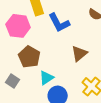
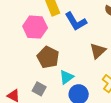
gray square: (12, 81) -> (39, 89), moved

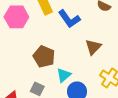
pink hexagon: (35, 27) -> (16, 17), moved

